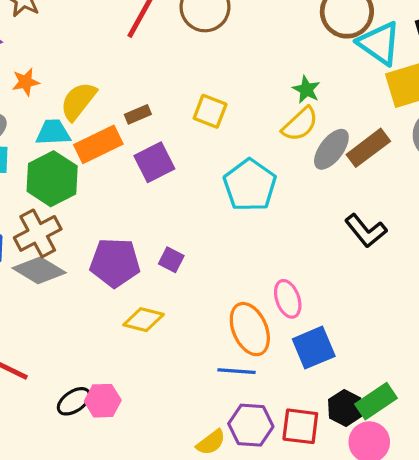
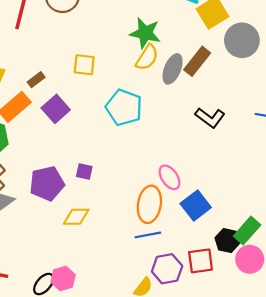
green star: (306, 89) -> (145, 33), size x1.6
orange ellipse: (250, 329) -> (149, 204), turned 48

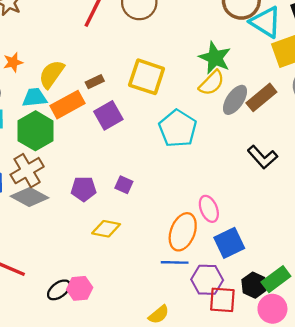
yellow square: (84, 65) -> (147, 77), size x1.5
purple pentagon: (47, 183) -> (84, 189), size x0.7
purple hexagon: (167, 269) -> (207, 280), moved

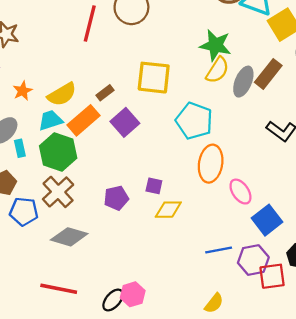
yellow semicircle: (52, 74) -> (62, 94), turned -144
gray diamond: (29, 197) -> (69, 237), moved
yellow diamond: (106, 229) -> (168, 210), moved
orange ellipse: (183, 232) -> (211, 164), moved

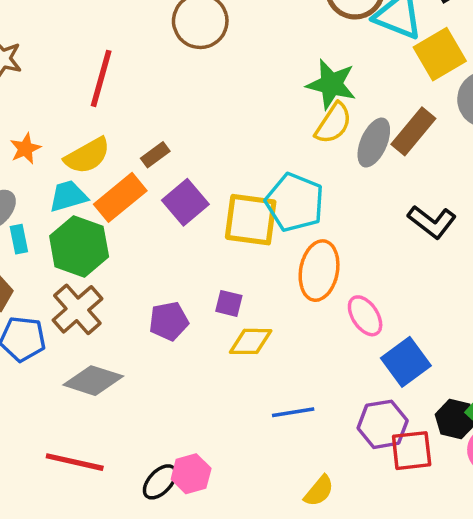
red line: (90, 23) -> (101, 78), moved
yellow square: (154, 78) -> (251, 220), moved
blue line: (219, 250) -> (293, 412), moved

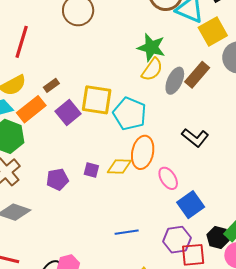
yellow square: (251, 220) -> (97, 100), moved
black L-shape: (432, 222) -> (195, 138), moved
yellow diamond: (251, 341) -> (119, 166), moved

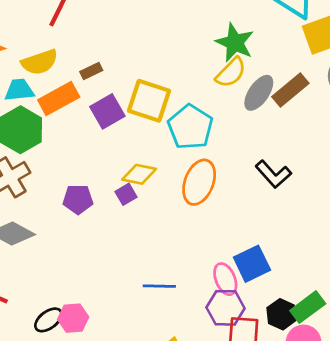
yellow diamond: (119, 166) -> (139, 174), moved
purple square: (91, 170) -> (126, 194), turned 35
pink ellipse: (168, 178) -> (225, 279), moved

